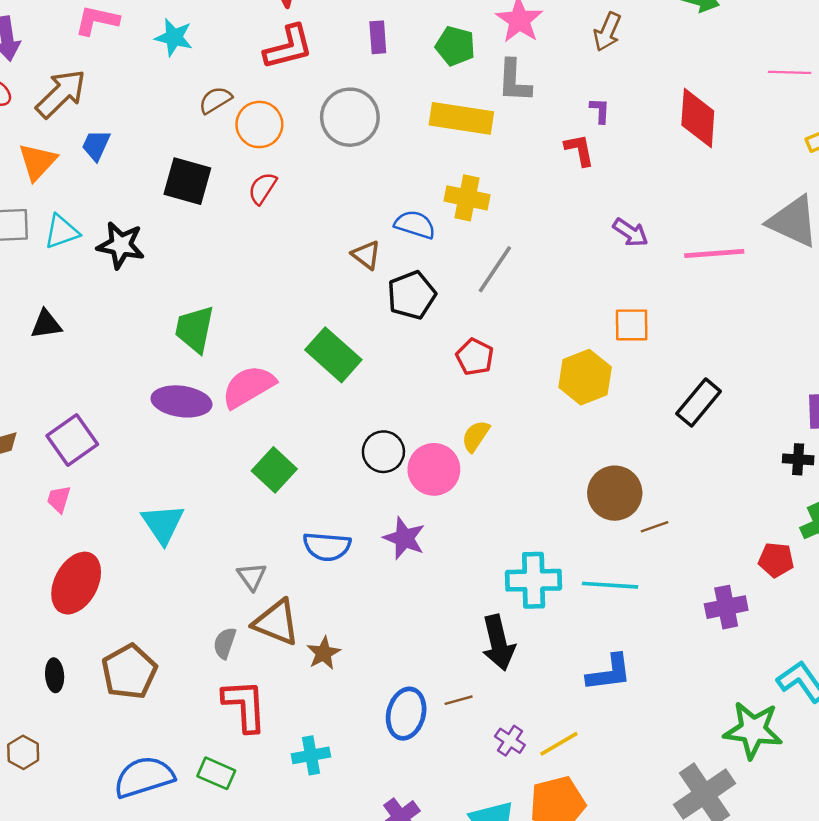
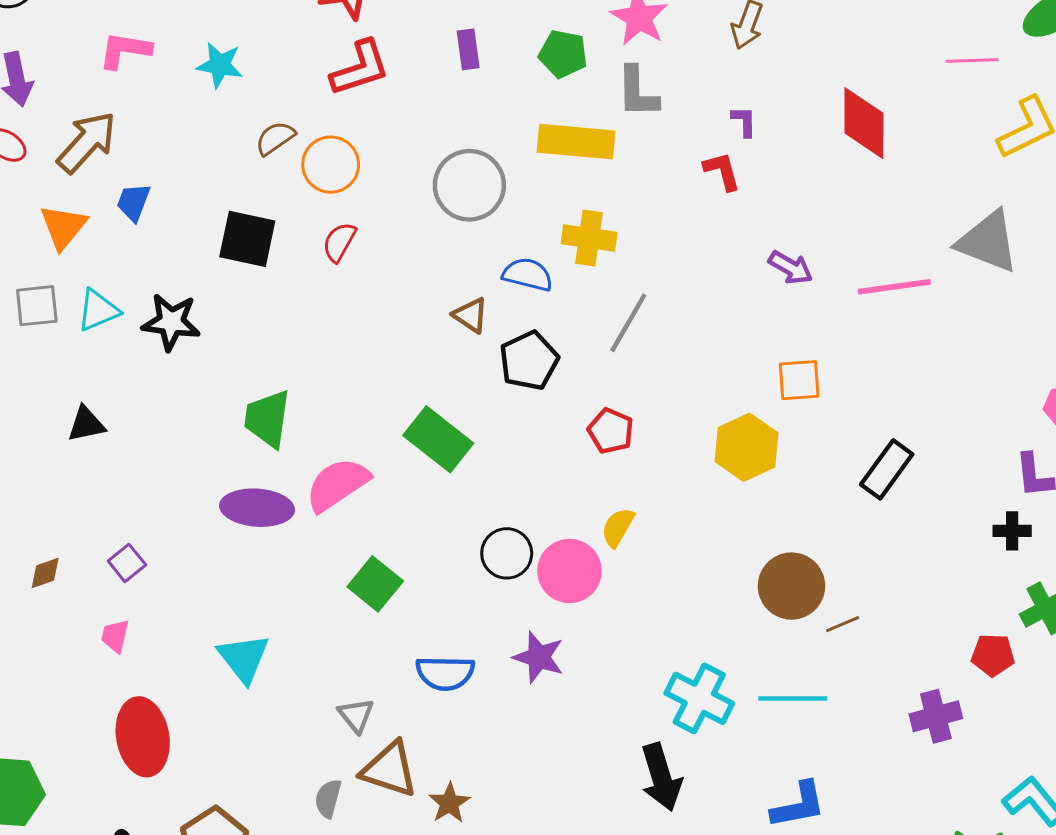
gray circle: (350, 117) -> (469, 185), moved
purple square: (72, 440) -> (127, 563), size x0.6
cyan cross: (534, 580) -> (699, 698), turned 32
red ellipse: (76, 583) -> (143, 737), turned -34

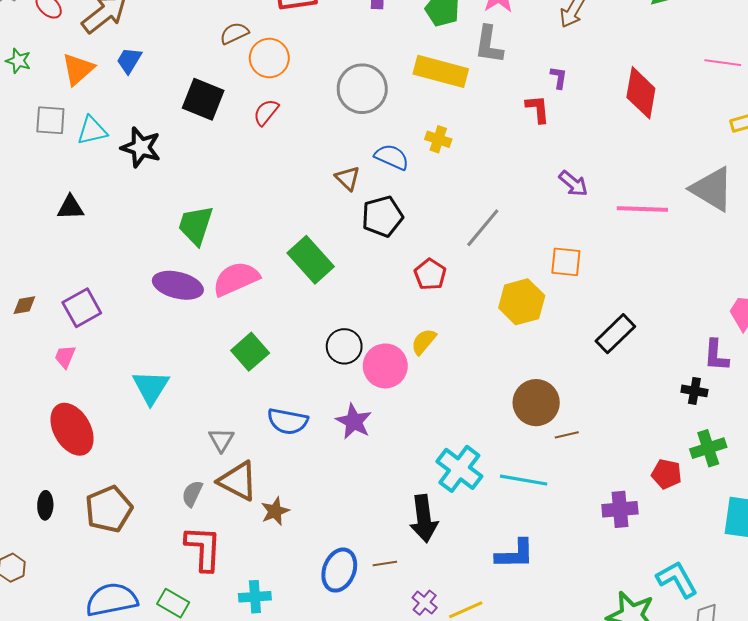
yellow cross: (589, 238) -> (438, 139), size x0.7
gray line: (628, 323) -> (483, 228), moved
purple square: (127, 563) -> (82, 308), size x1.5
red ellipse: (143, 737) -> (72, 429), turned -30

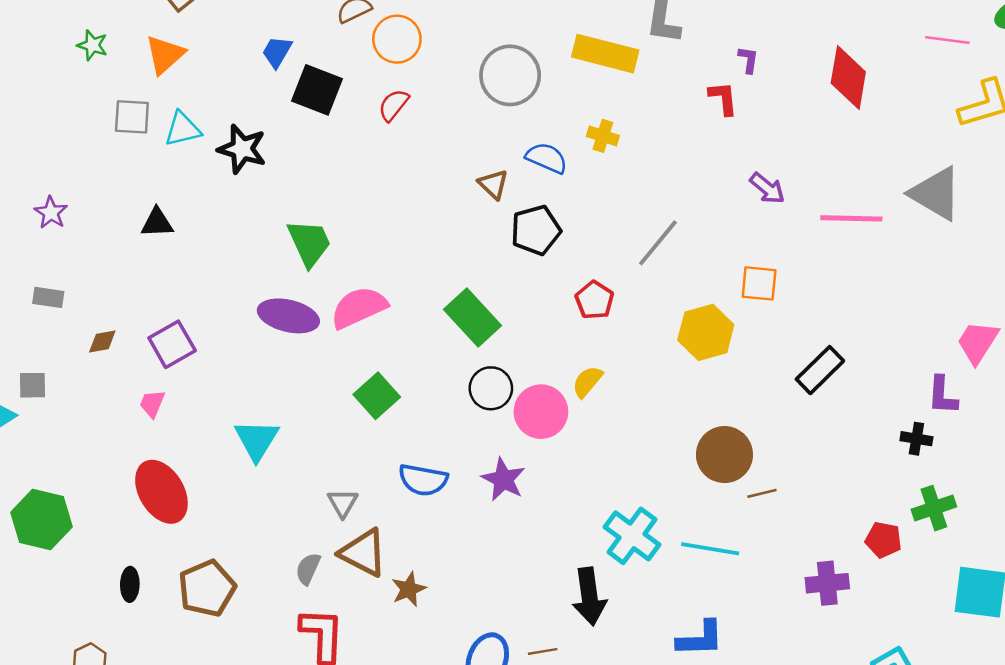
blue trapezoid: (129, 60) -> (277, 52), moved
green trapezoid: (196, 225) -> (309, 243), turned 138
green rectangle: (311, 260) -> (472, 318), moved

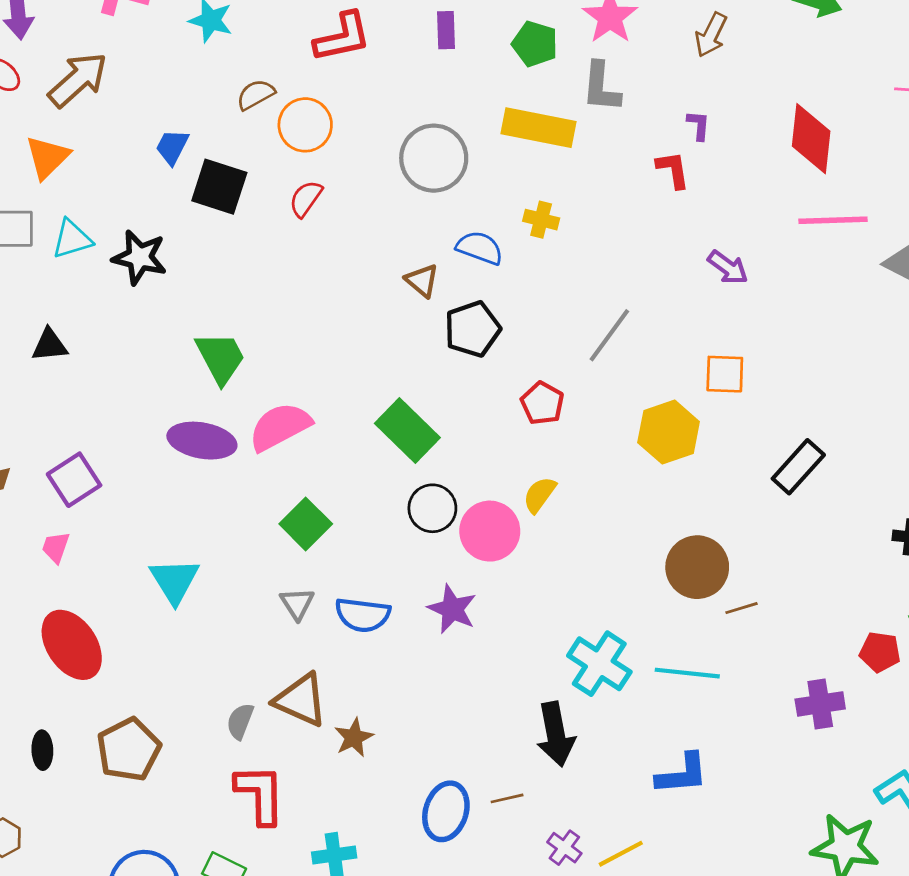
pink line: (851, 218) -> (833, 220), moved
gray triangle: (343, 503) -> (297, 604), moved

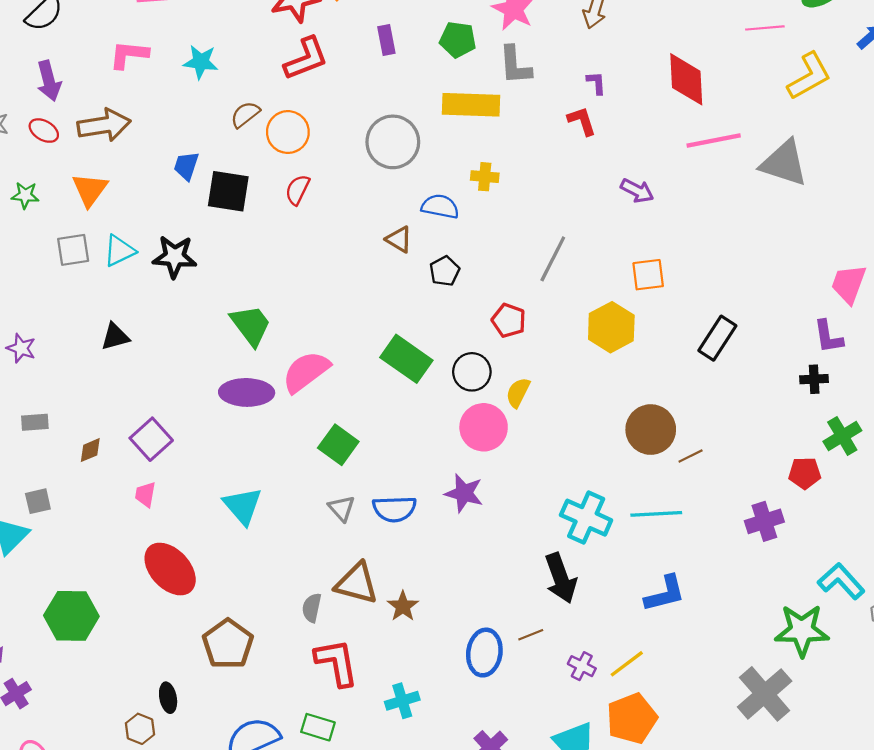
brown arrow: (78, 80) -> (104, 125), turned 42
black pentagon: (472, 329) -> (445, 271), size x0.7
black circle: (432, 508) -> (472, 372), moved
black ellipse: (42, 750) -> (168, 698), moved

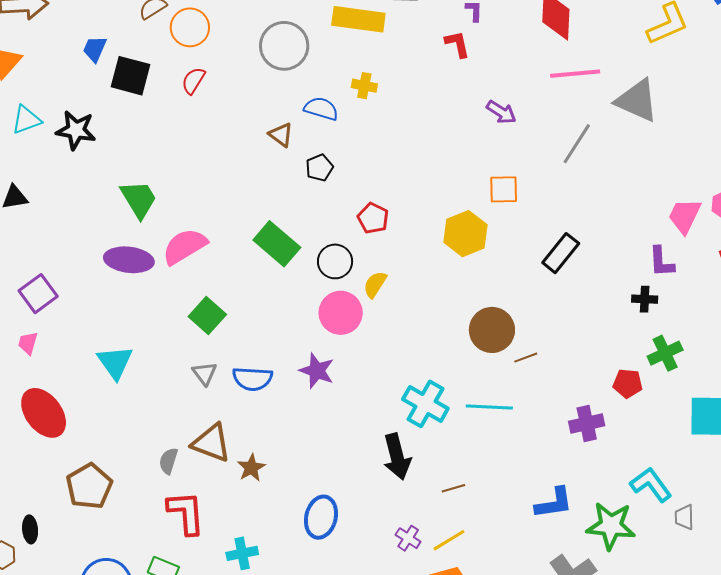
gray line: (553, 259) -> (577, 144), moved
blue L-shape: (665, 594) -> (554, 503), moved
brown line: (531, 635) -> (453, 488), moved

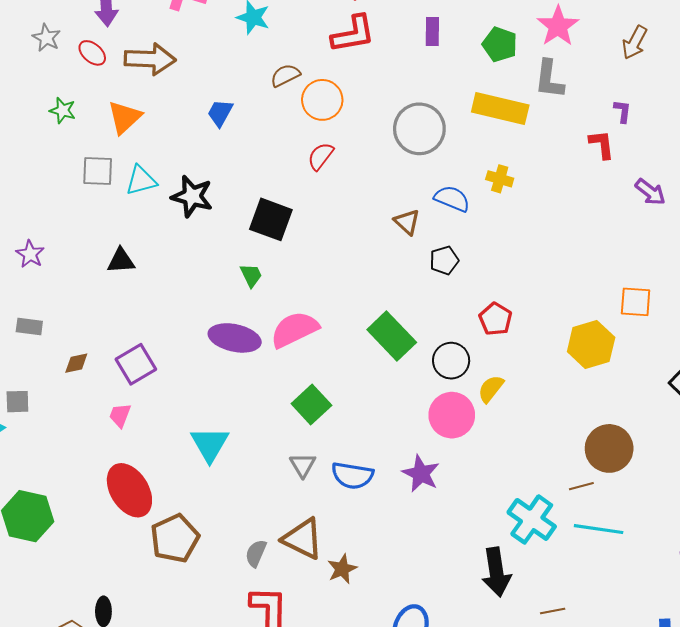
black square: (131, 76) -> (271, 219), moved
purple arrow: (501, 112) -> (650, 192), moved
green trapezoid: (139, 199) -> (251, 275), size x0.6
brown line: (526, 358) -> (581, 486), moved
brown pentagon: (89, 486) -> (175, 538), moved

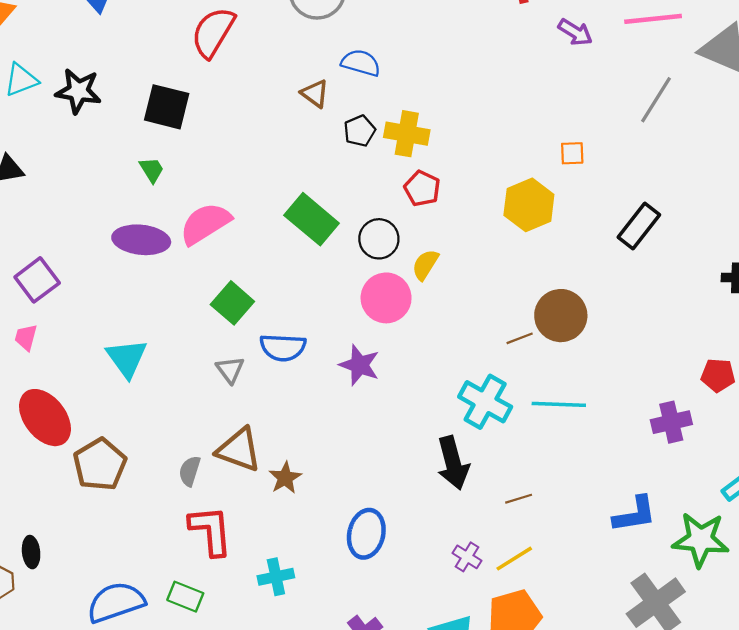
red semicircle: (321, 156) -> (213, 32), size x1.6
yellow cross: (500, 179) -> (407, 134), moved, size x1.5
orange square: (636, 302) -> (572, 153), size x0.7
blue semicircle: (352, 475) -> (283, 347), moved
brown line: (581, 486) -> (520, 338), moved

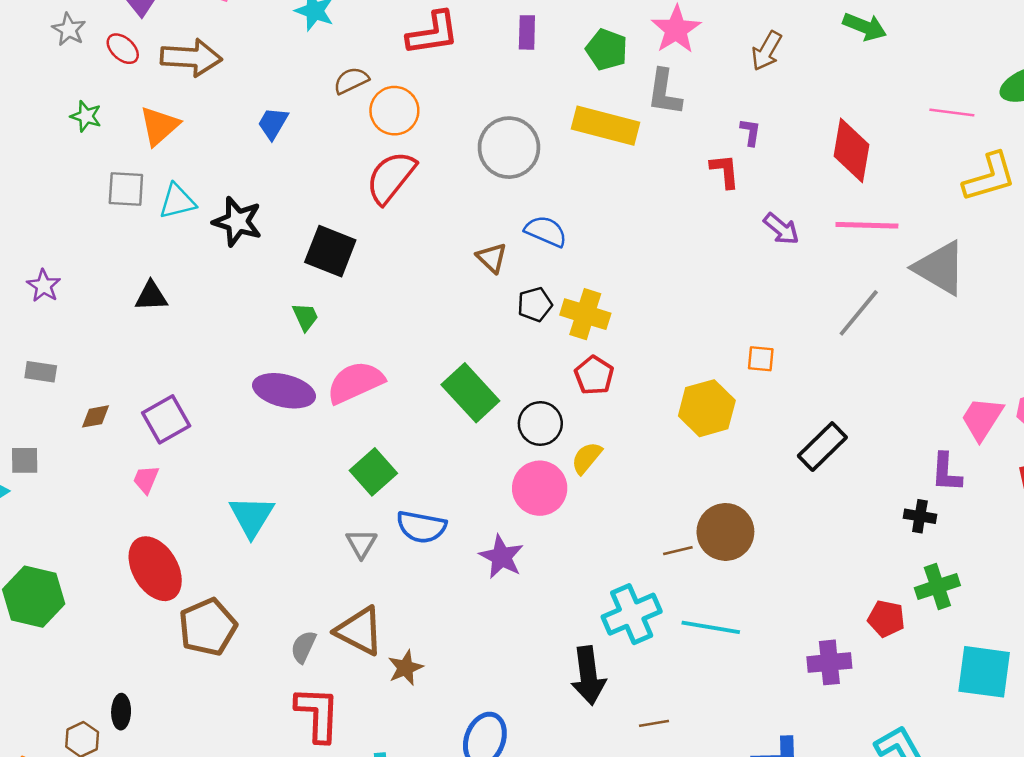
cyan cross: (485, 402) -> (632, 614), turned 30

